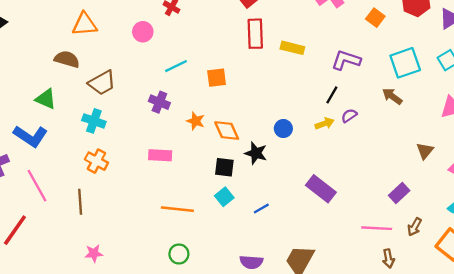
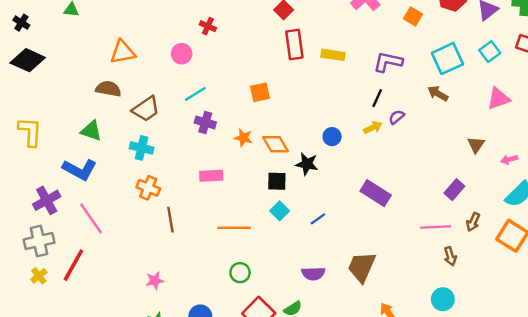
cyan line: (176, 66) -> (195, 94), moved
brown line: (80, 202) -> (170, 220), moved

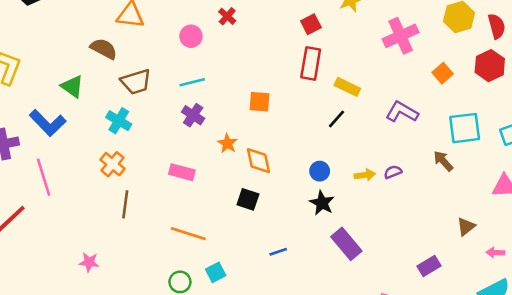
black line: (377, 98) -> (336, 119), moved
black star: (307, 164) -> (322, 203), moved
cyan square: (280, 211) -> (216, 272), moved

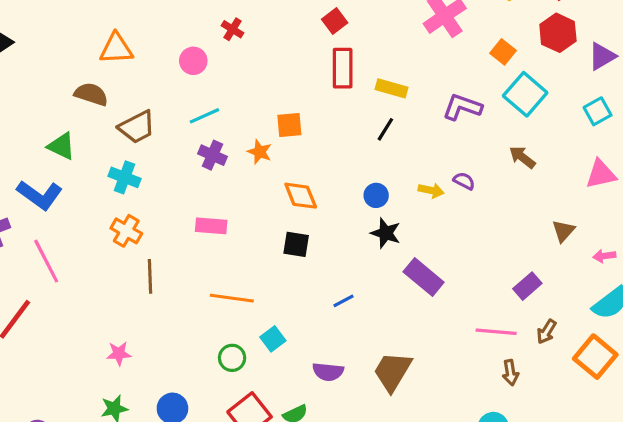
cyan square: (465, 128) -> (525, 94), moved, turned -32
orange star: (227, 143) -> (260, 152), moved
purple semicircle: (393, 172) -> (464, 181), turned 60
yellow arrow: (365, 175) -> (431, 190), turned 30

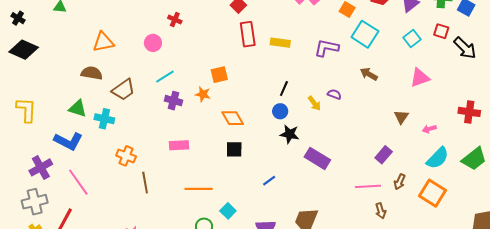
black line: (385, 129) -> (284, 88), moved
cyan cross: (124, 177) -> (104, 119), moved
yellow arrow: (431, 190) -> (314, 103), turned 49

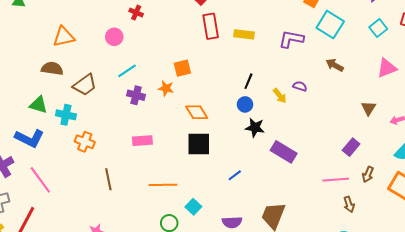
black square: (234, 149) -> (199, 144), size x1.4
orange cross: (126, 156) -> (85, 142), moved

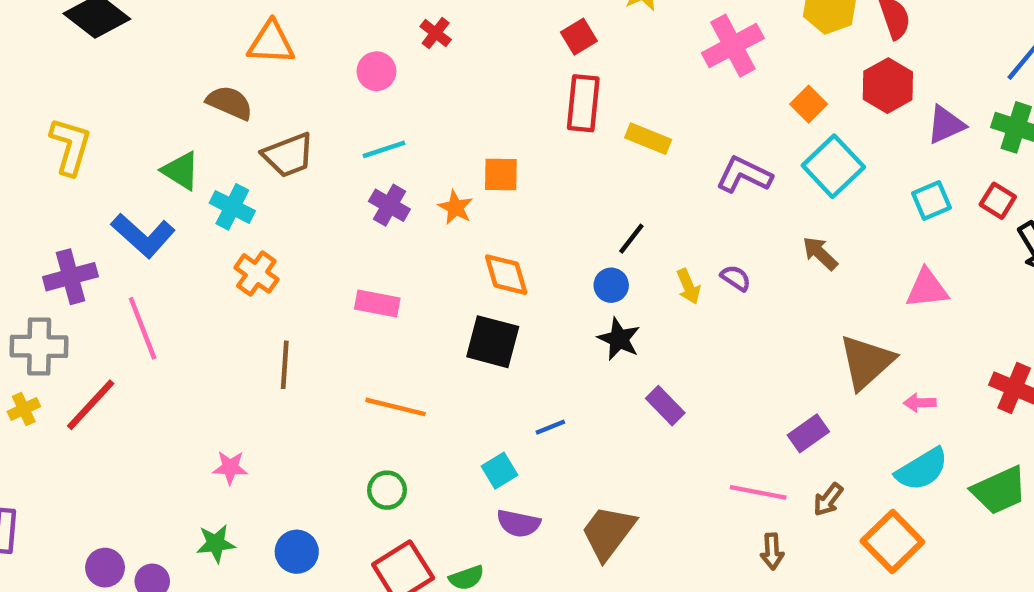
brown triangle: (369, 108) -> (866, 362), size x1.8
purple rectangle: (284, 152) -> (665, 406), size x0.7
cyan square: (193, 207) -> (500, 471), moved

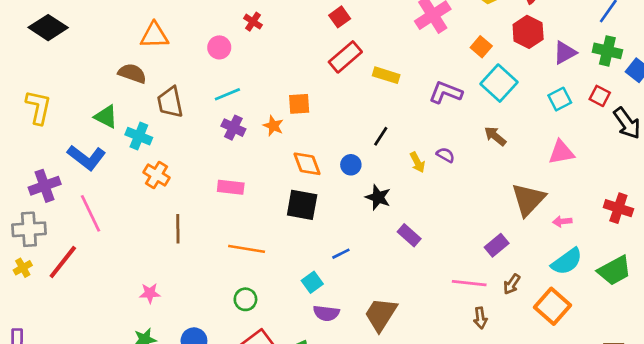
red rectangle: (583, 103) -> (345, 57), turned 48
brown trapezoid: (288, 155) -> (170, 102), turned 104
blue circle: (611, 285) -> (351, 165), moved

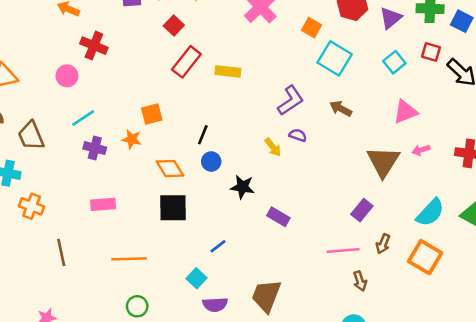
red cross: (253, 22) -> (94, 46), size x1.5
purple L-shape: (446, 92) -> (291, 100), moved, turned 136
black line: (381, 136) -> (203, 135), moved
pink arrow: (562, 221) -> (421, 150), moved

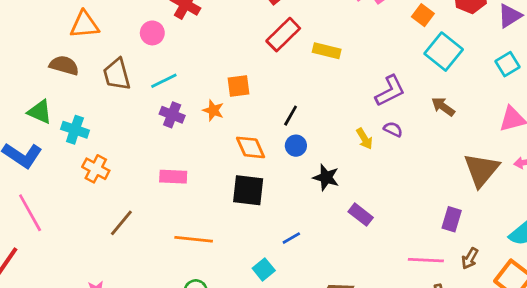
brown trapezoid: (31, 136) -> (117, 74), moved
purple rectangle: (362, 210) -> (452, 219), turned -30
brown line: (61, 253) -> (121, 223), turned 44

